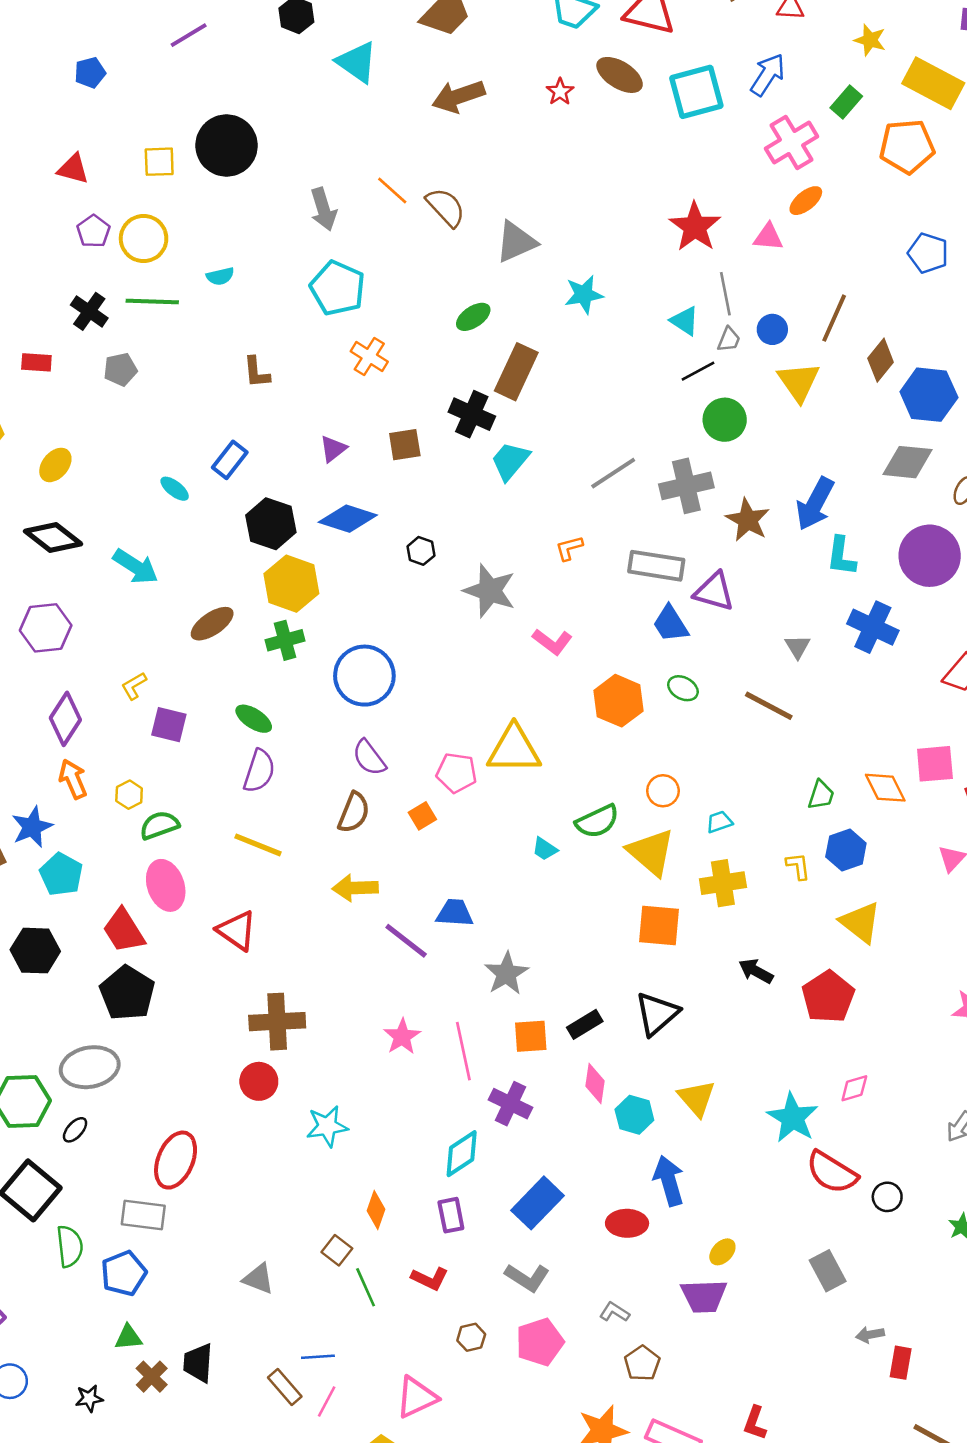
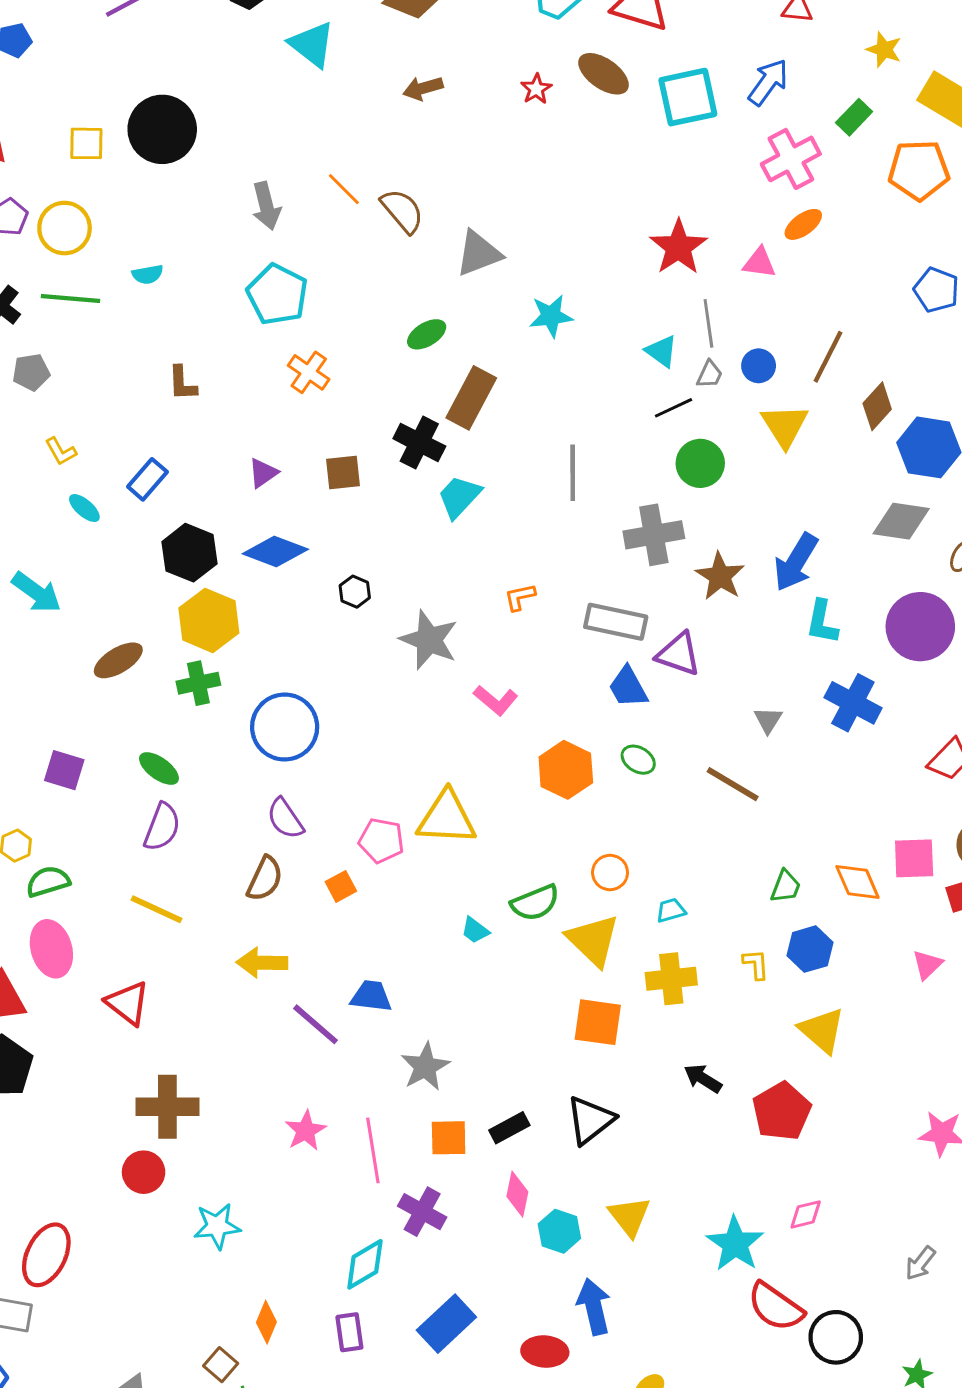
brown arrow: (458, 96) -> (423, 88), size x0.7
gray line: (613, 473) -> (573, 473), moved, turned -60
yellow L-shape: (134, 686) -> (61, 451), moved, turned -92
black circle: (887, 1197) -> (836, 1337), size x1.6

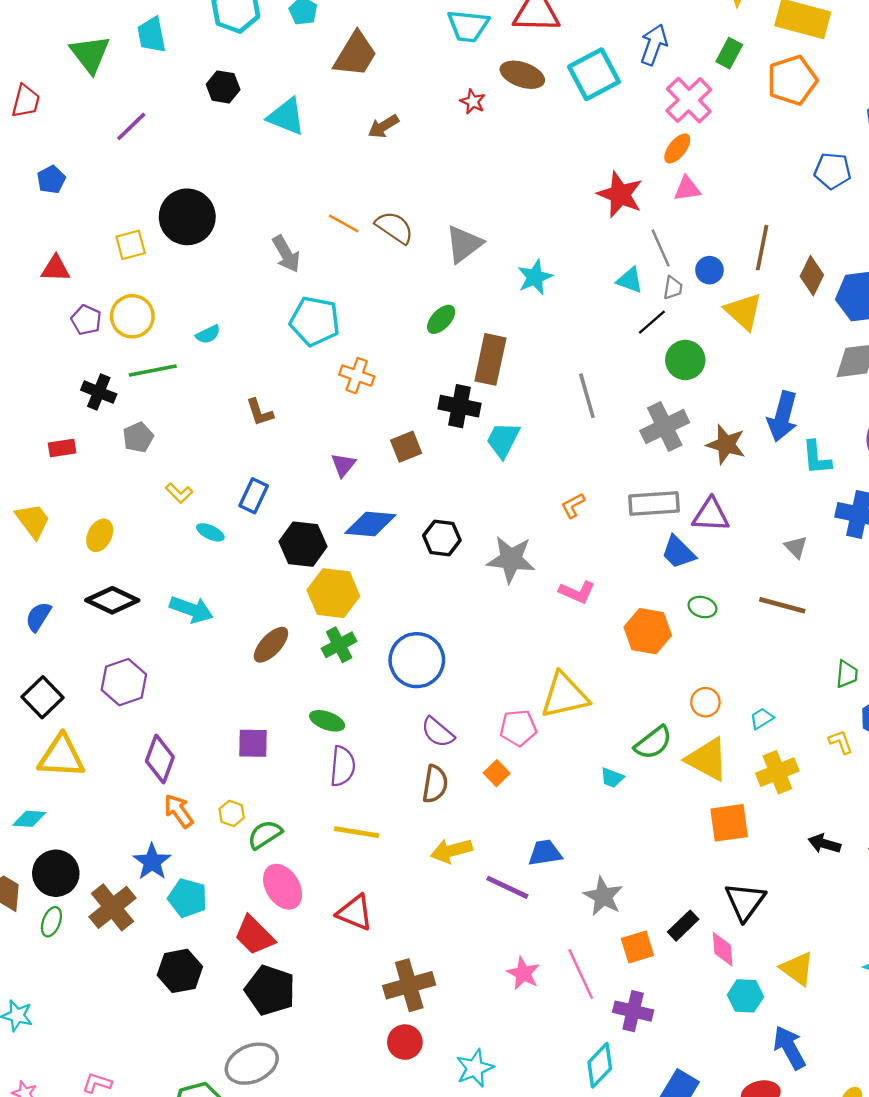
orange ellipse: (803, 224) -> (677, 148), moved
black hexagon: (355, 592) -> (442, 538), size x1.4
pink diamond: (517, 1194) -> (723, 949), moved

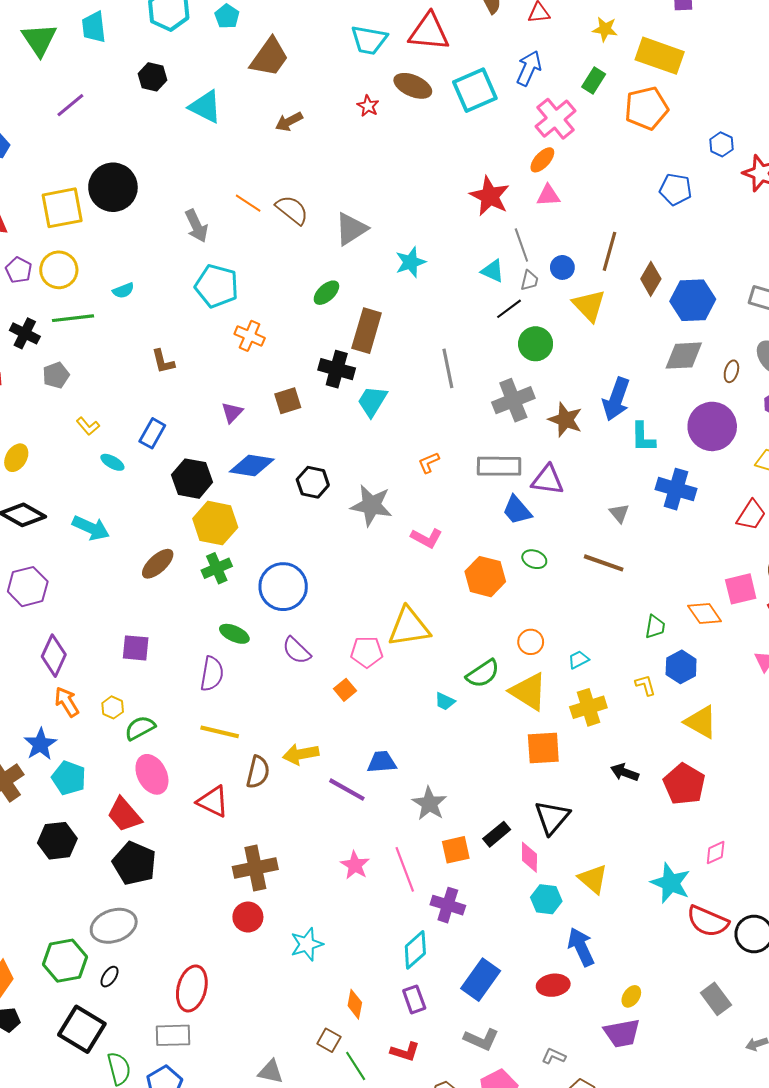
yellow square: (131, 245) -> (62, 208), size x1.6
green ellipse: (327, 721) -> (234, 634), moved
brown semicircle: (435, 784) -> (258, 772), moved

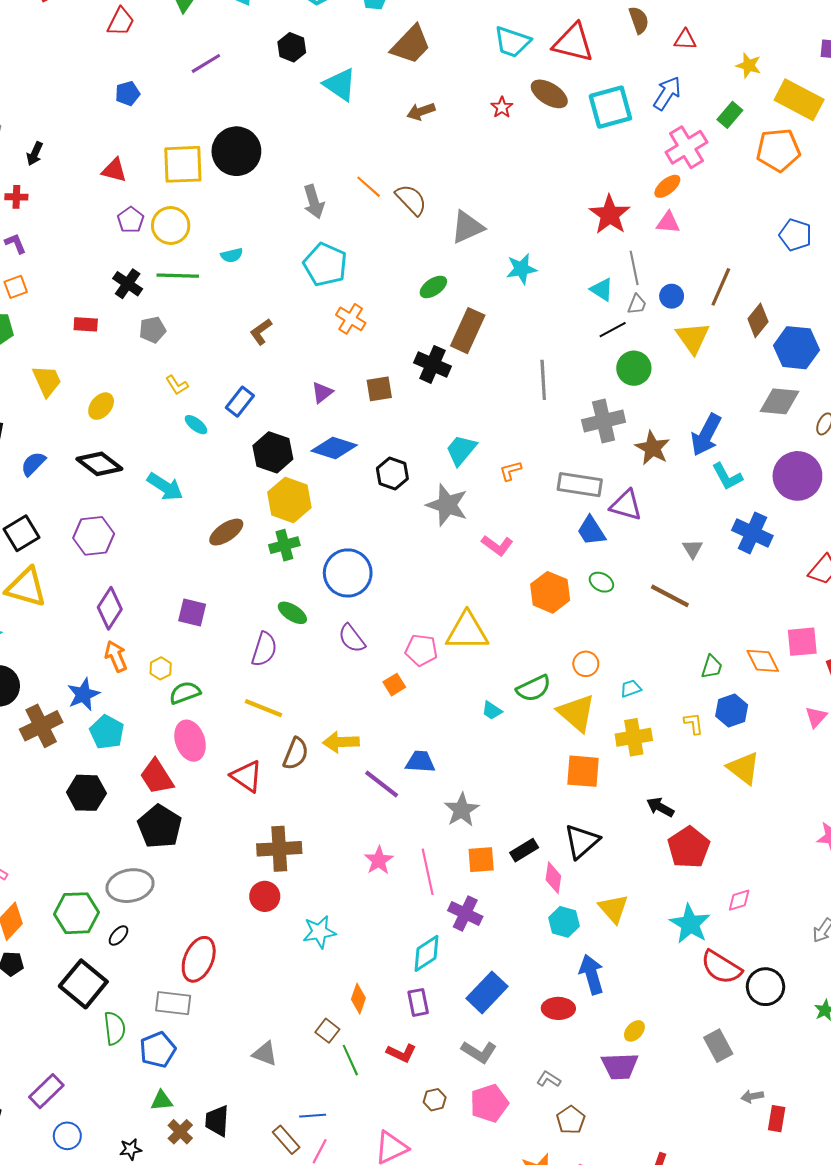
brown L-shape: (163, 361) -> (261, 332), turned 60
cyan trapezoid: (372, 401) -> (461, 450), moved
cyan L-shape: (643, 437) -> (727, 477), turned -36
red pentagon: (684, 784) -> (689, 847), moved

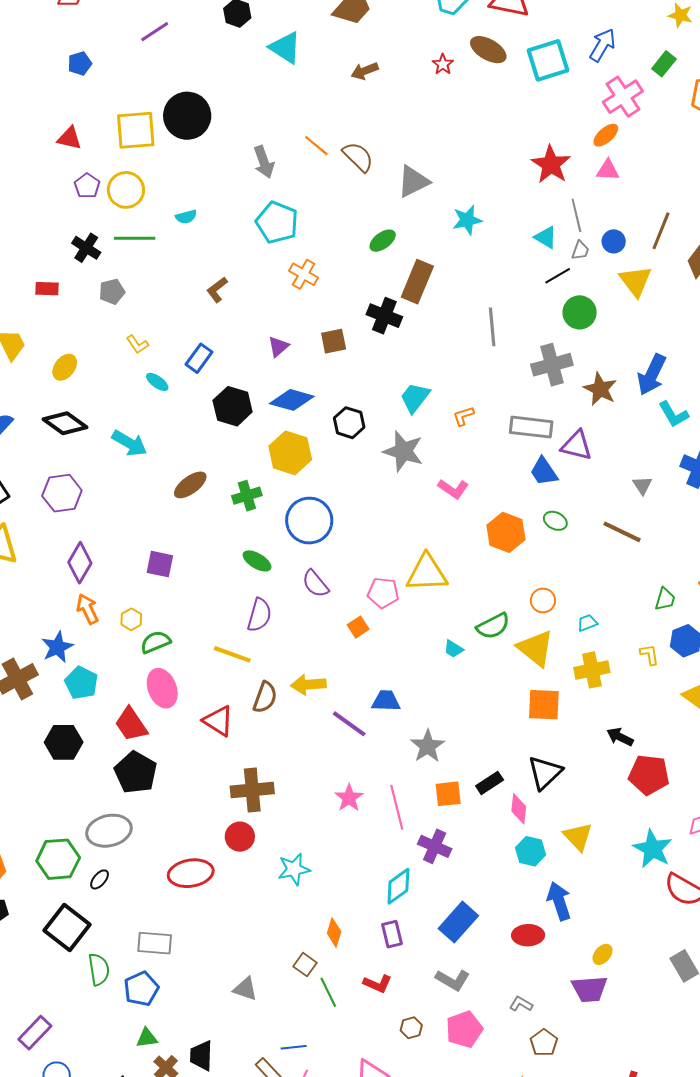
yellow hexagon: (289, 500) -> (290, 453), moved
purple semicircle: (264, 649) -> (259, 615), moved
red pentagon: (689, 847) -> (649, 775), turned -30
red ellipse: (199, 959) -> (191, 873), moved, turned 60

